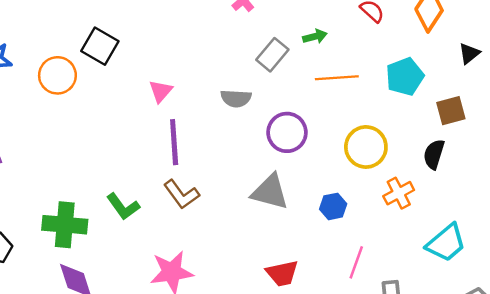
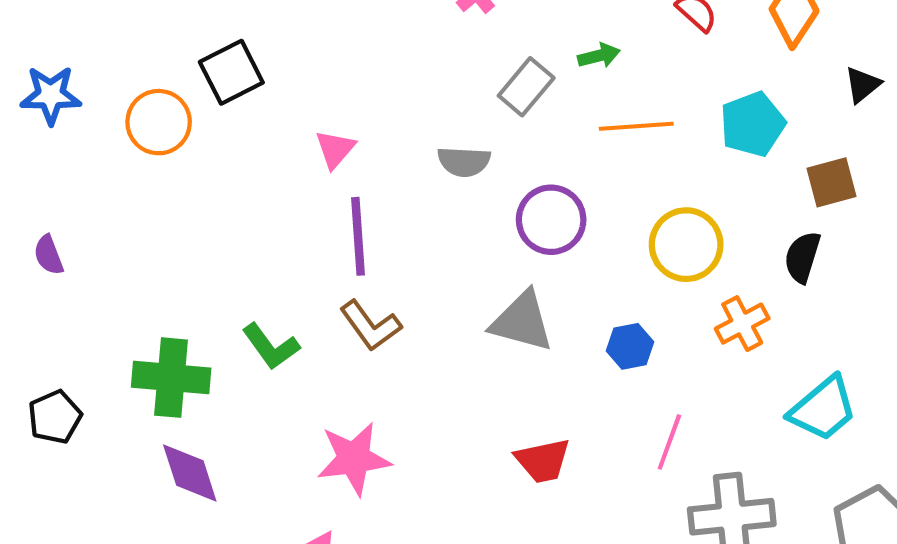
black square: (100, 46) -> (231, 72), turned 33

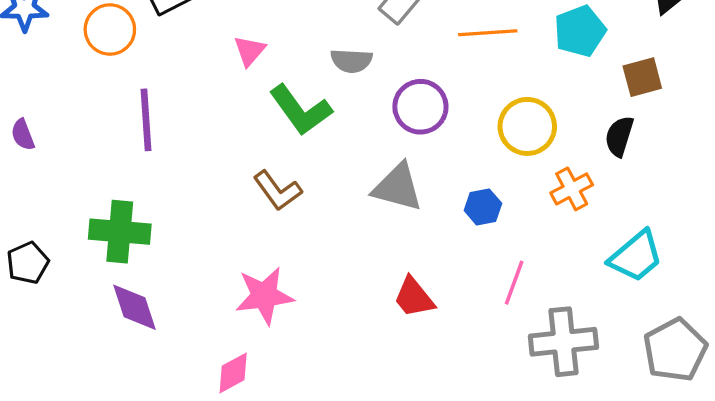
purple line: (358, 236) -> (146, 120), moved
green L-shape: (271, 346) -> (300, 110), moved, size x1.4
red trapezoid: (543, 461) -> (414, 297), turned 63

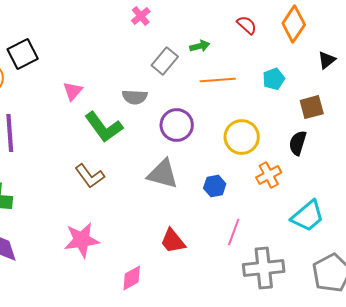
cyan pentagon: (580, 31) -> (274, 79), size x0.7
pink diamond: (233, 373) -> (132, 278), moved

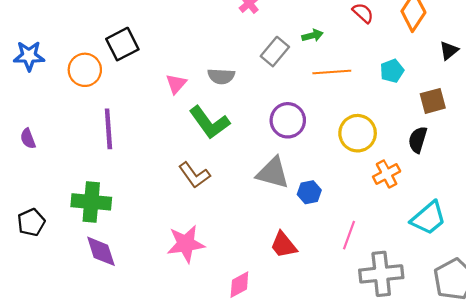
gray semicircle: (135, 97) -> (221, 76), moved
blue hexagon: (215, 186) -> (309, 192), moved

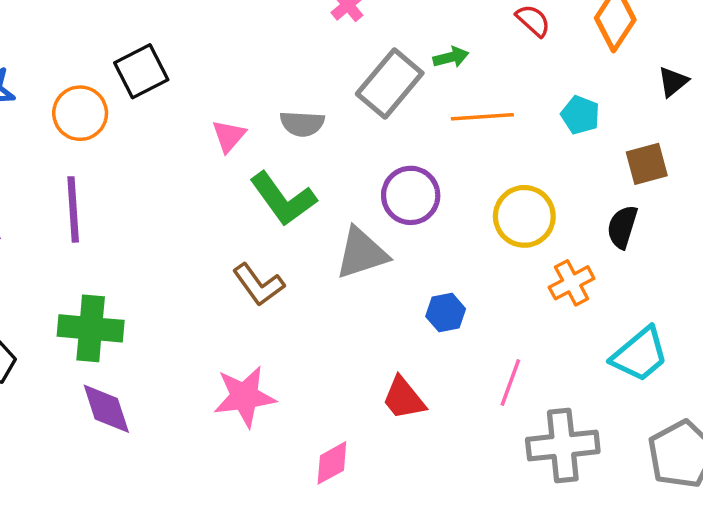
gray rectangle: (275, 52) -> (390, 83), size x1.4
cyan pentagon: (392, 71) -> (580, 115), turned -30
purple line: (108, 129) -> (73, 209), moved
gray triangle: (273, 173) -> (362, 253), moved, turned -33

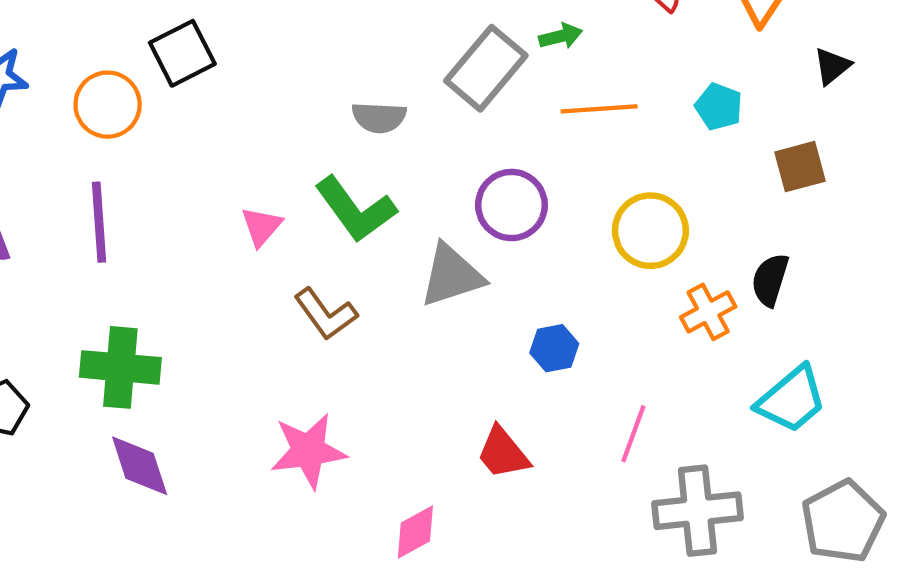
pink triangle: (229, 136) -> (261, 226), moved
black semicircle: (622, 227) -> (770, 280), moved

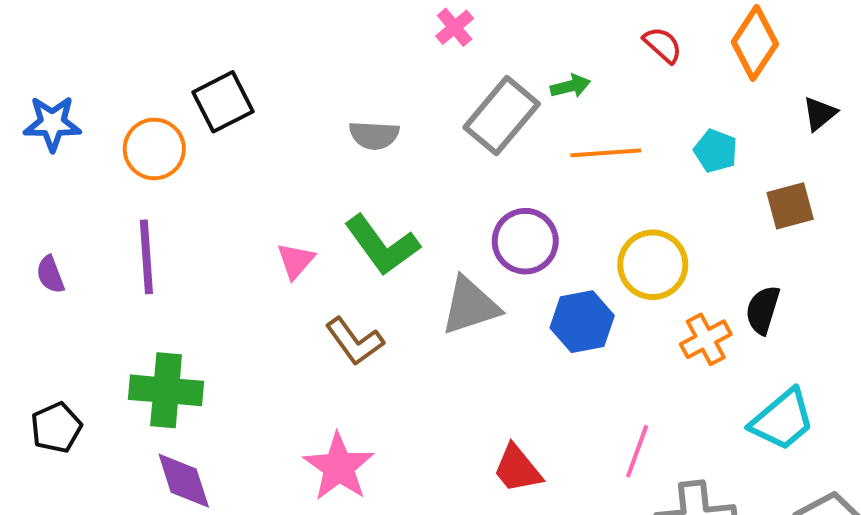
gray semicircle: (379, 117) -> (374, 135), moved
blue hexagon: (554, 348) -> (582, 322), moved, size x1.4
pink star: (308, 451) -> (339, 467), turned -30

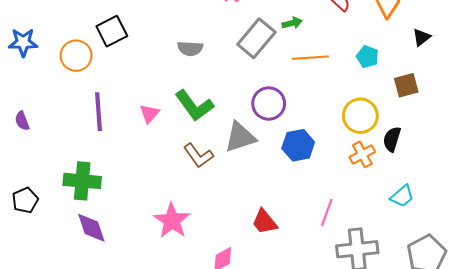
purple line: (146, 257) -> (99, 112), moved
yellow circle: (653, 265) -> (360, 116), moved
brown L-shape: (354, 341) -> (198, 155), moved
cyan trapezoid: (782, 420) -> (402, 196), size x0.7

